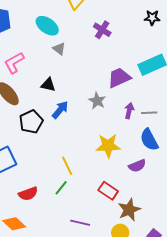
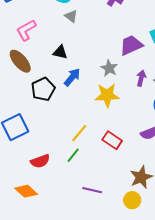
yellow star: (108, 146) -> (107, 95), moved
yellow line: (67, 166) -> (79, 133), turned 66
red rectangle: (108, 191) -> (112, 140), moved

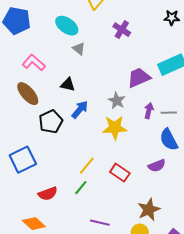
pink L-shape: (26, 30) -> (34, 63), turned 70

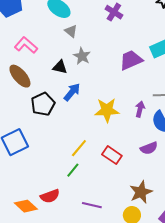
gray star: (117, 101) -> (82, 56), moved
purple arrow: (149, 111) -> (140, 109), moved
red semicircle: (48, 194) -> (50, 196), moved

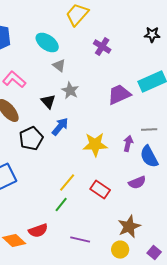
black triangle: (60, 67) -> (48, 102), turned 35

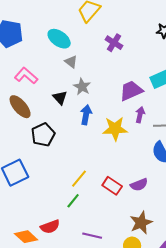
blue arrow: (60, 127) -> (86, 115), moved, turned -30
purple arrow: (128, 144) -> (140, 115), moved
yellow star: (95, 145) -> (115, 129), moved
purple semicircle: (137, 183) -> (139, 185), moved

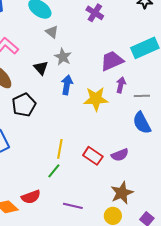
yellow line: (79, 179) -> (60, 149), turned -30

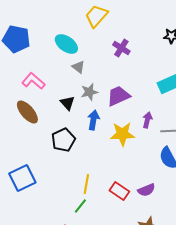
gray star: (63, 57) -> (89, 92), turned 30
purple trapezoid: (112, 61) -> (118, 96), moved
black pentagon: (24, 105) -> (63, 140), moved

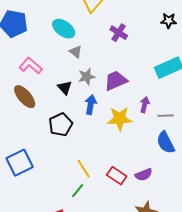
yellow line: (86, 184) -> (84, 169), turned -42

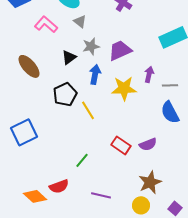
pink L-shape: (31, 66) -> (46, 24), moved
black triangle: (65, 88) -> (69, 57), turned 35
yellow line: (84, 169) -> (88, 110), moved

